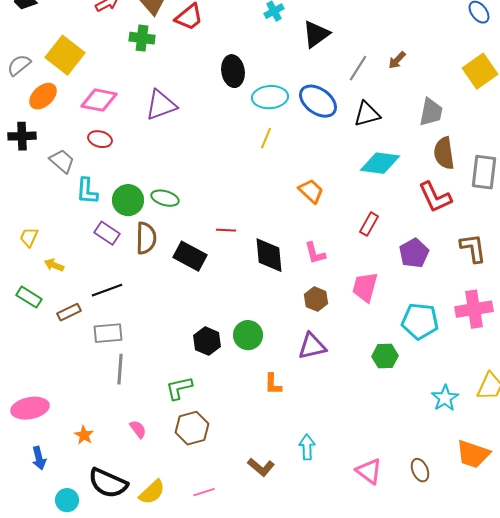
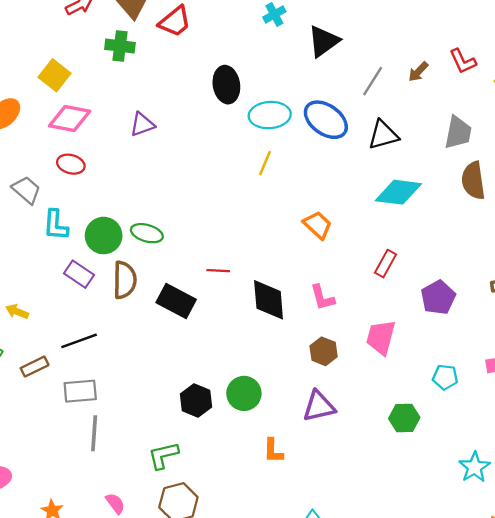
yellow square: (65, 55) -> (54, 75), moved, size x0.7
purple triangle: (161, 105) -> (142, 124), size x0.7
red L-shape: (435, 197) -> (463, 61), moved, size x0.7
cyan pentagon: (420, 321) -> (445, 377), size x0.6

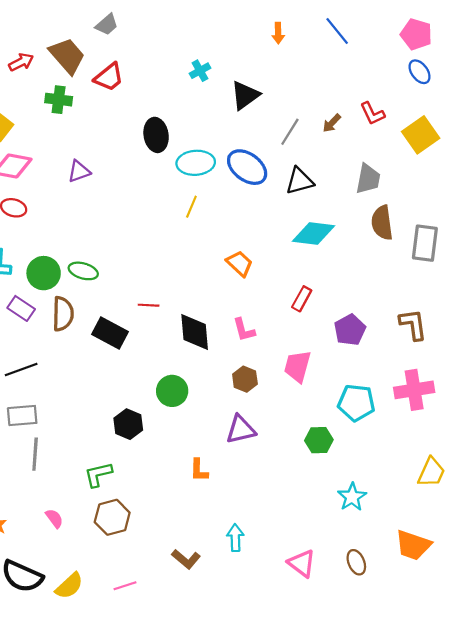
cyan pentagon: (445, 377) -> (356, 403), size x1.6
green circle: (244, 393) -> (172, 391), moved
cyan star: (474, 467) -> (352, 497), moved

